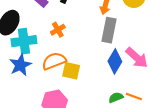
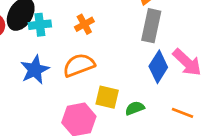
cyan cross: (24, 41) -> (40, 25), moved, size x0.7
yellow square: (71, 71) -> (107, 97), moved
green semicircle: (116, 97) -> (135, 108), moved

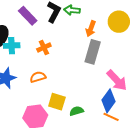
orange semicircle: (79, 65) -> (38, 77), size x0.7
blue diamond: (158, 67) -> (108, 101), moved

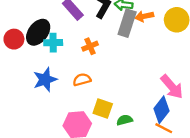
orange arrow: (91, 29) -> (144, 16), moved, turned 56
gray rectangle: (93, 52) -> (127, 23), moved

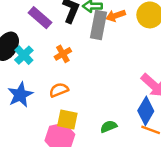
cyan cross: (53, 43) -> (24, 55), turned -36
yellow square: (103, 108) -> (67, 119), moved

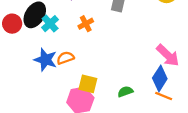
orange semicircle: (59, 90) -> (65, 58), moved
blue star: (20, 95) -> (45, 60), turned -30

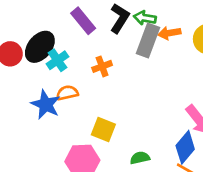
orange semicircle: (65, 58) -> (67, 93), moved
yellow square: (88, 84) -> (103, 130), moved

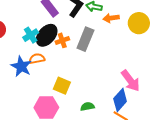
gray rectangle: (148, 40) -> (85, 39), moved
black ellipse: (40, 47) -> (47, 35), moved

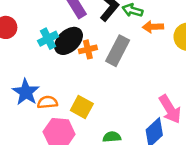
orange semicircle: (37, 59) -> (47, 102), moved
blue star: (21, 66) -> (26, 92), moved

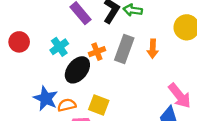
orange arrow: (153, 27) -> (153, 49), moved, turned -78
black ellipse: (69, 41) -> (77, 70), moved

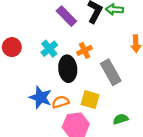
gray rectangle: (124, 49) -> (111, 72), moved, turned -45
black ellipse: (77, 70) -> (68, 69), turned -40

